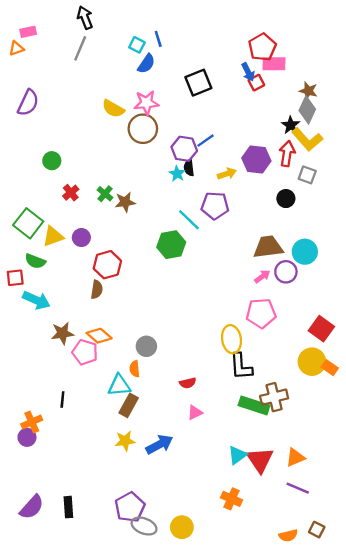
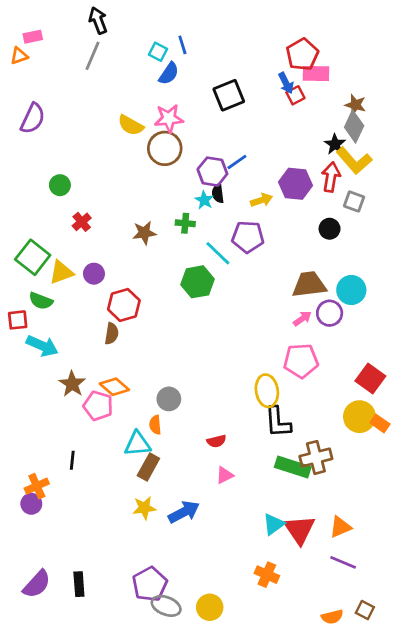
green cross: (105, 194) -> (185, 223), moved, turned -35
brown star: (62, 333) -> (72, 384), turned -30

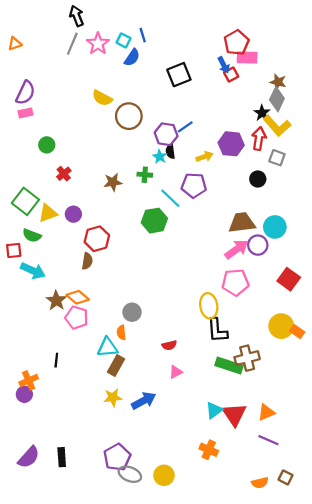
pink rectangle: (33, 37) -> (25, 113), moved
pink star: (169, 118) -> (98, 44), moved, turned -30
pink arrow: (302, 319) -> (236, 249), size x1.6
red square: (370, 379) -> (289, 279), moved
orange diamond: (114, 387) -> (78, 297), moved

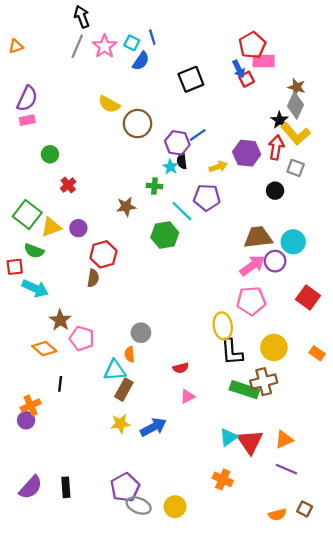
brown star: (113, 182) -> (126, 207), moved
orange diamond: (78, 297) -> (44, 349), moved
yellow circle: (281, 326) -> (274, 348), moved

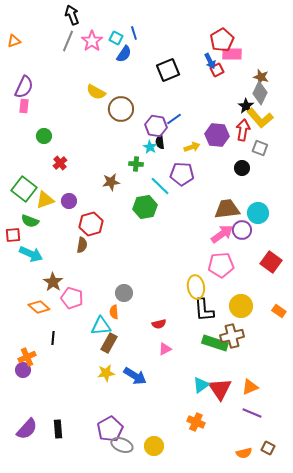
pink rectangle: (27, 120) -> (24, 106), turned -72
blue arrow: (153, 427) -> (135, 376), turned 60

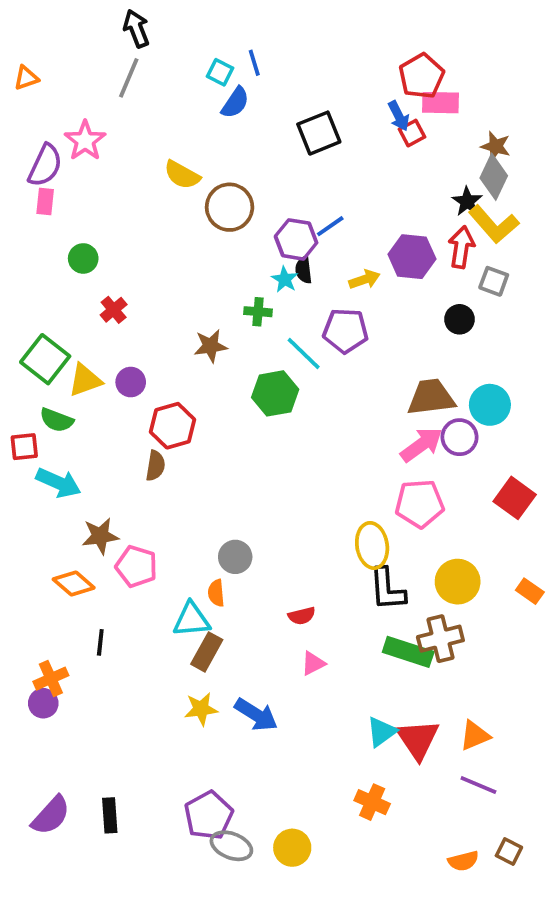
pink star: (92, 41) -> (85, 141), moved
brown star: (53, 282) -> (100, 536), turned 30

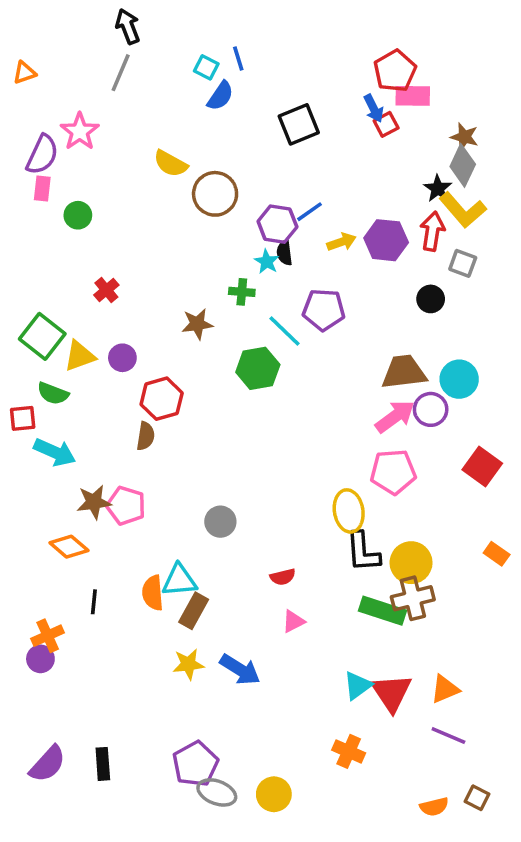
green circle: (83, 258) -> (78, 215), moved
yellow arrow: (364, 279) -> (342, 242), moved
pink pentagon: (136, 566) -> (126, 506), moved
yellow circle: (458, 582) -> (411, 563), moved
orange semicircle: (216, 593) -> (153, 593), moved, size x1.4

